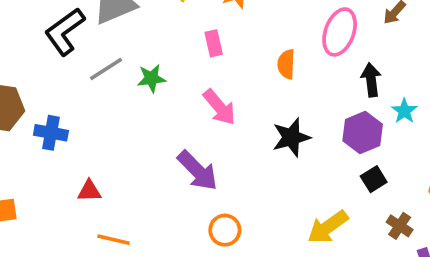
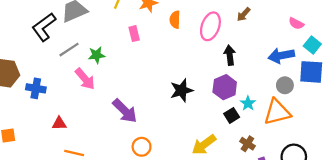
orange semicircle: (286, 64) -> (175, 20), moved
pink arrow: (219, 107) -> (85, 79), moved
cyan star: (404, 111) -> (248, 103), moved

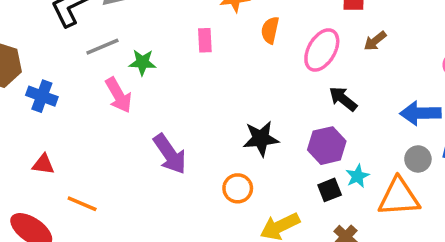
black arrow: (230, 55) -> (343, 99), turned -54
red triangle: (59, 123) -> (43, 164), moved
orange circle: (142, 147) -> (238, 188), moved

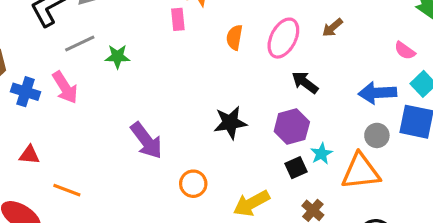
orange semicircle: (270, 30) -> (234, 37), moved
pink rectangle: (205, 40) -> (178, 19), moved
pink arrow: (119, 95) -> (65, 87), moved
orange circle: (238, 188) -> (193, 184), moved

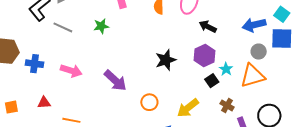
gray line: (80, 43) -> (63, 27), turned 60
green star: (117, 57) -> (101, 26), moved
pink arrow: (65, 87) -> (71, 71), moved, turned -30

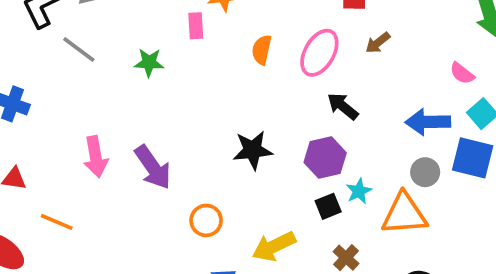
pink arrow: (71, 71) -> (96, 157), moved, turned 50

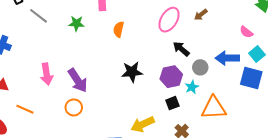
orange semicircle: (262, 50) -> (119, 29), moved
gray circle: (425, 172) -> (200, 67), moved
cyan star: (359, 191) -> (192, 87), moved
orange circle: (206, 220) -> (74, 107), moved

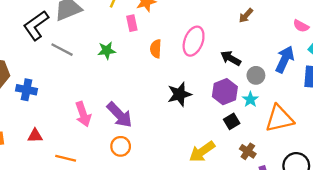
pink ellipse: (169, 20) -> (194, 41), moved
blue arrow: (227, 58) -> (285, 59), turned 125

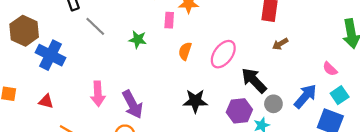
black arrow: (231, 58) -> (254, 81), size x1.4
blue cross: (27, 90) -> (50, 55), size x1.4

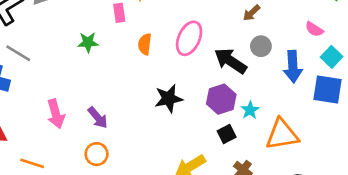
gray line: (95, 26) -> (18, 53), moved
blue arrow: (305, 96) -> (293, 67), turned 148
purple arrow: (132, 104) -> (98, 118), size x0.7
gray circle: (273, 104) -> (261, 46), moved

